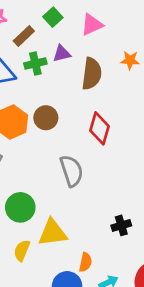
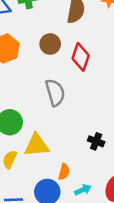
brown circle: (46, 118) -> (50, 44), moved
black cross: (121, 225) -> (96, 141), turned 35

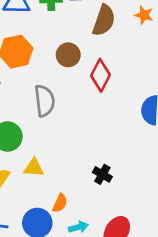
gray semicircle: (55, 93) -> (45, 101), moved
yellow triangle: (37, 145) -> (34, 168), size x0.7

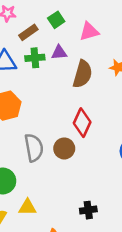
brown circle: (68, 55) -> (64, 148), moved
black cross: (102, 174) -> (88, 210), turned -35

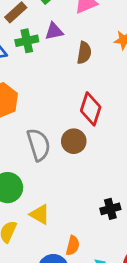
brown semicircle: (83, 74) -> (84, 53), size x0.7
yellow triangle: (28, 207) -> (40, 214), turned 36

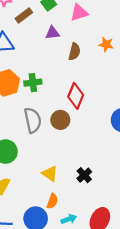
green cross: (27, 41) -> (33, 83), moved
black cross: (110, 209) -> (84, 175), turned -32
yellow triangle: (40, 214) -> (50, 174), moved

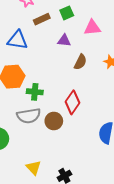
green cross: (33, 83) -> (35, 92), moved
gray semicircle: (33, 120) -> (29, 116), turned 80

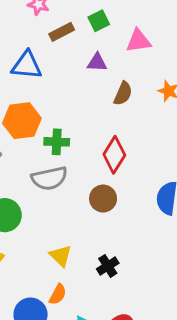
brown circle: (54, 121) -> (103, 199), moved

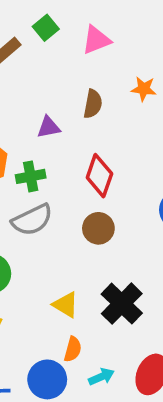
purple triangle: (97, 63) -> (48, 127), moved
black cross: (108, 266) -> (122, 304), size x1.6

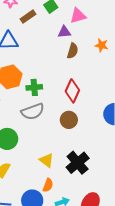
purple triangle: (48, 127) -> (64, 32), moved

